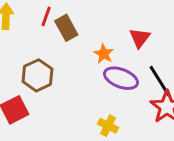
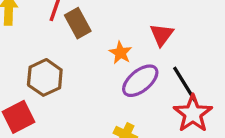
purple ellipse: (121, 78) -> (140, 81), turned -60

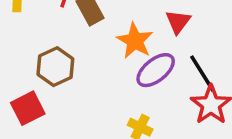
orange star: (120, 53) -> (135, 41), size x1.5

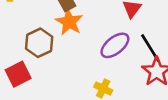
orange star: (135, 41) -> (69, 22), moved

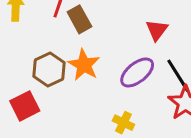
orange star: (69, 22) -> (84, 65), moved

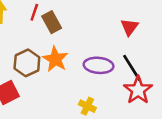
red triangle: (157, 30) -> (129, 27), moved
purple ellipse: (137, 72) -> (99, 65), turned 44

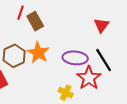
red star: (138, 90) -> (89, 78), moved

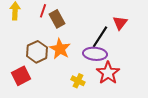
black line: (104, 60) -> (100, 37), moved, turned 65
yellow cross: (66, 93) -> (78, 81), moved

